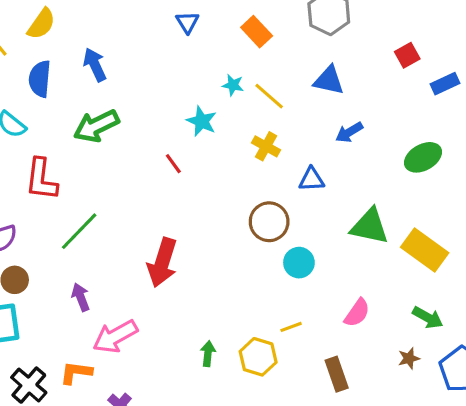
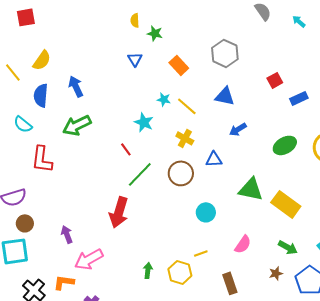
brown circle: (269, 222) -> (181, 173), moved
green line: (79, 231) -> (140, 174), moved

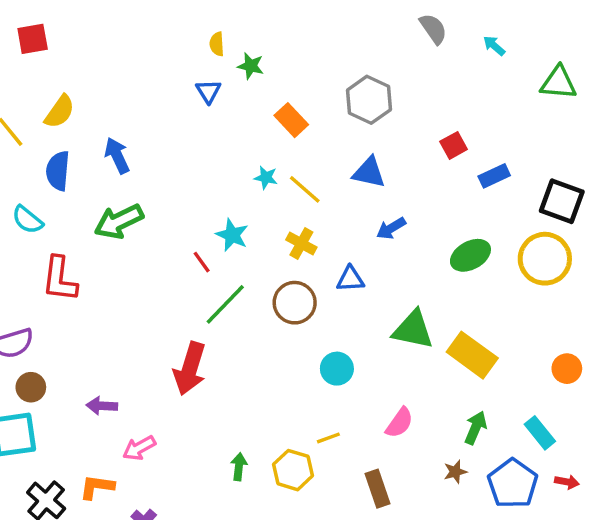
blue triangle: (135, 59) -> (208, 91), moved
cyan star: (144, 122) -> (232, 235), moved
purple arrow: (67, 234) -> (102, 406), turned -66
green arrow: (288, 247) -> (476, 428), turned -96
pink arrow: (89, 259) -> (139, 448), size x0.7

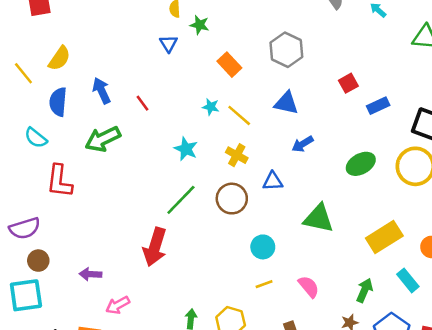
red line: (202, 262) -> (142, 103), moved
yellow rectangle: (472, 355) -> (384, 237), moved, turned -68
pink semicircle: (399, 423) -> (309, 287), turned -75
cyan rectangle: (540, 433) -> (408, 280), moved
yellow line: (328, 438) -> (264, 284), moved

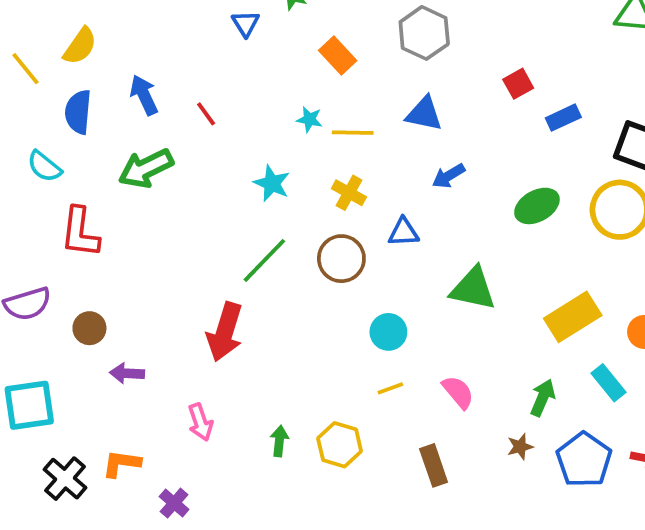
yellow line: (239, 115) -> (353, 133), turned -40
brown circle: (38, 261) -> (89, 328), moved
pink arrow: (118, 305) -> (200, 422), moved, turned -80

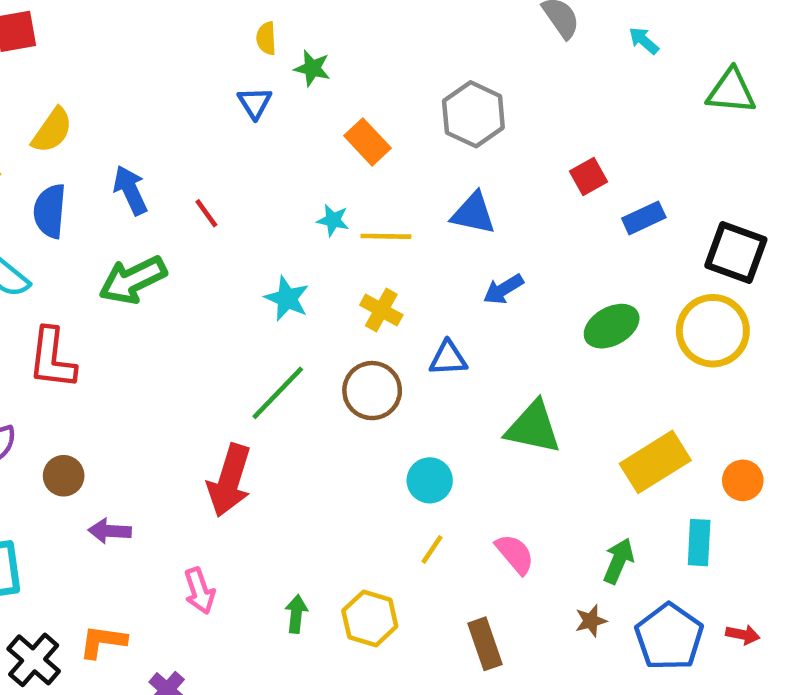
cyan rectangle: (608, 383) -> (699, 543), turned 42
yellow line: (390, 388) -> (432, 549), turned -36

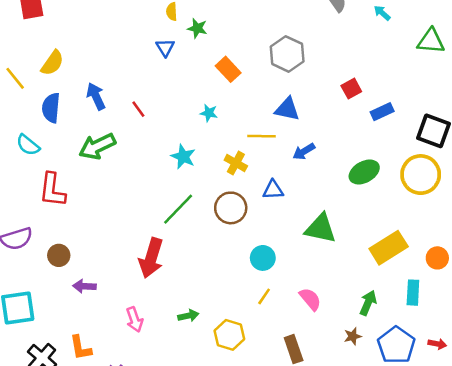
yellow line: (386, 236) -> (262, 136), moved
green arrow: (296, 614) -> (188, 316), moved, turned 72
orange L-shape: (103, 642) -> (81, 348), turned -108

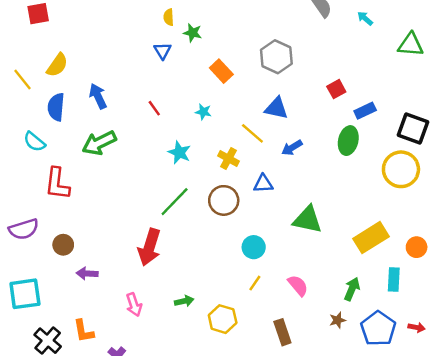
red line: (138, 109) -> (154, 108), moved
yellow line: (262, 136) -> (252, 133), turned 40
green ellipse: (364, 172) -> (348, 141), moved, turned -48

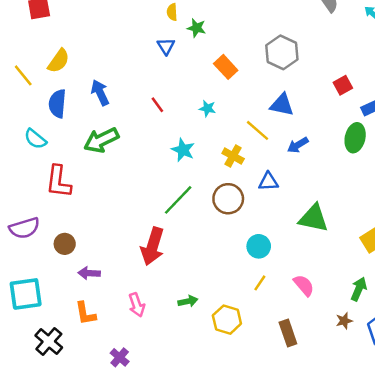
orange L-shape: (84, 331) -> (85, 313), moved

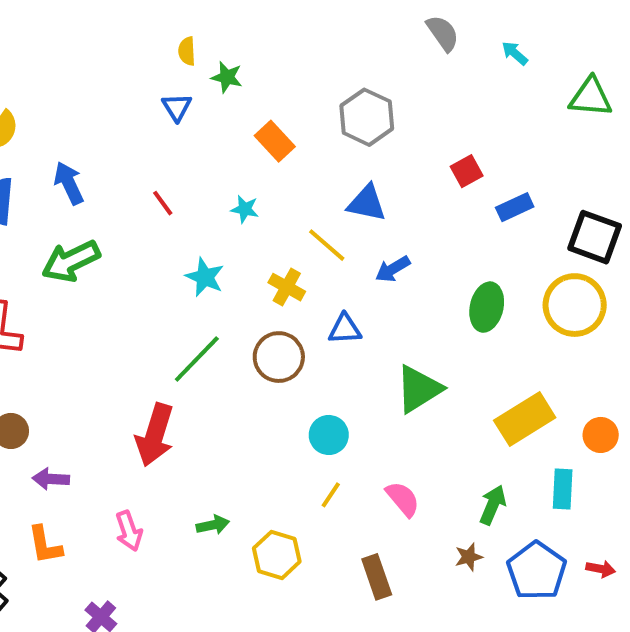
green ellipse: (355, 138) -> (487, 307), moved
green triangle: (314, 218) -> (419, 389), turned -44

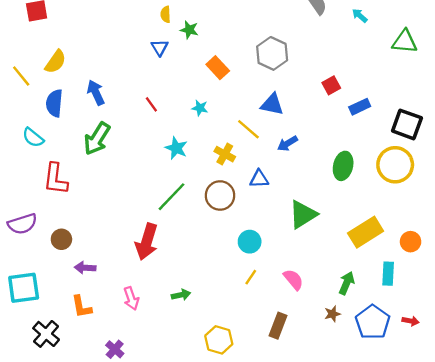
green arrow: (71, 261) -> (97, 139), turned -32
yellow hexagon: (277, 555) -> (219, 340), moved
brown rectangle: (377, 577) -> (278, 326), turned 40

